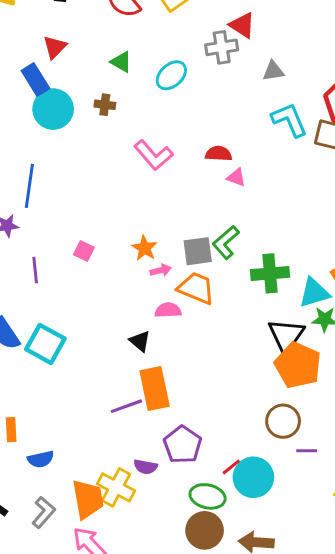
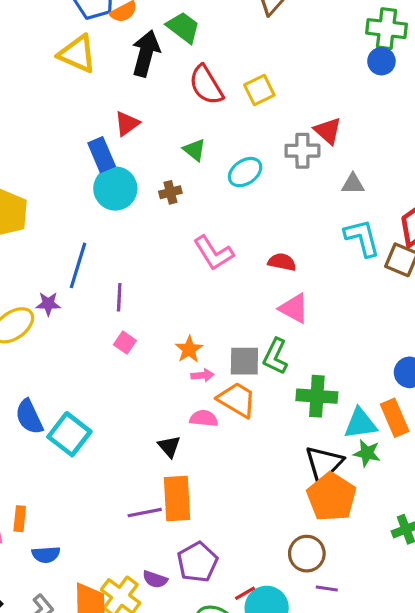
brown cross: (105, 105) -> (170, 192), turned -30
pink triangle: (236, 177) -> (294, 308), moved, size x1.5
green L-shape: (226, 242) -> (275, 356), turned -32
purple line: (35, 270) -> (119, 297), moved

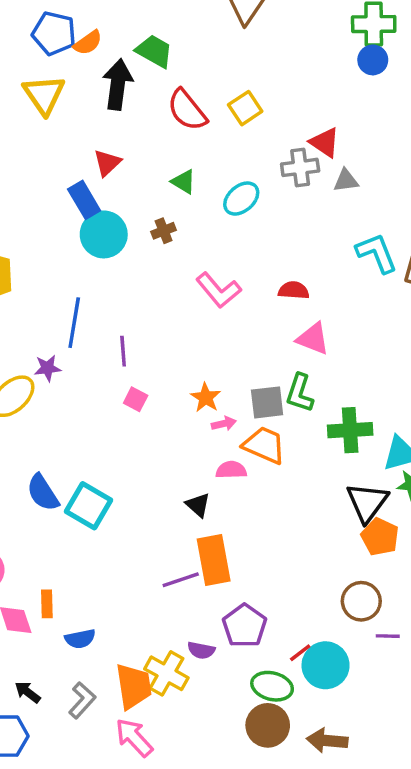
yellow triangle: (77, 54) -> (44, 95), turned 39
gray triangle: (353, 184) -> (346, 181), moved
orange pentagon: (331, 497) -> (380, 537), size x0.7

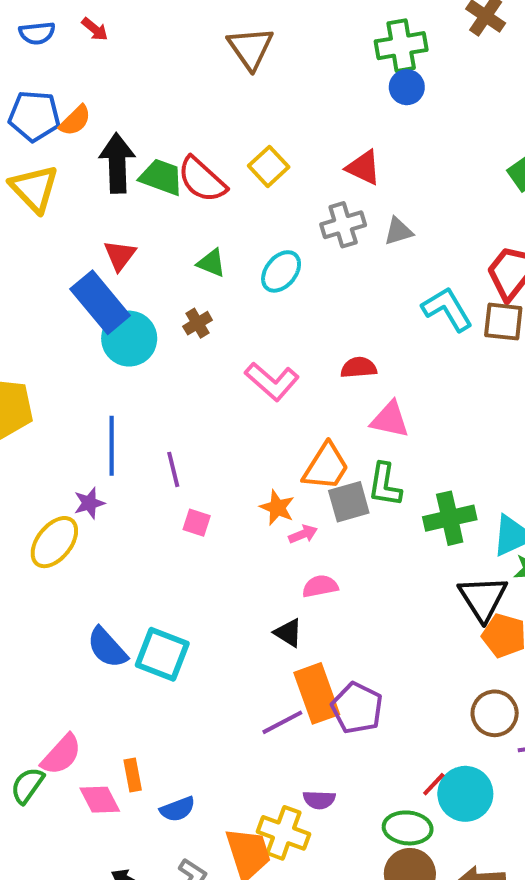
green trapezoid: (154, 51) -> (161, 177), moved
red triangle: (325, 142) -> (363, 168), moved
blue rectangle: (84, 200) -> (100, 302), size x1.4
orange trapezoid: (264, 445) -> (326, 467), moved, turned 108
purple pentagon: (244, 626) -> (357, 708), moved

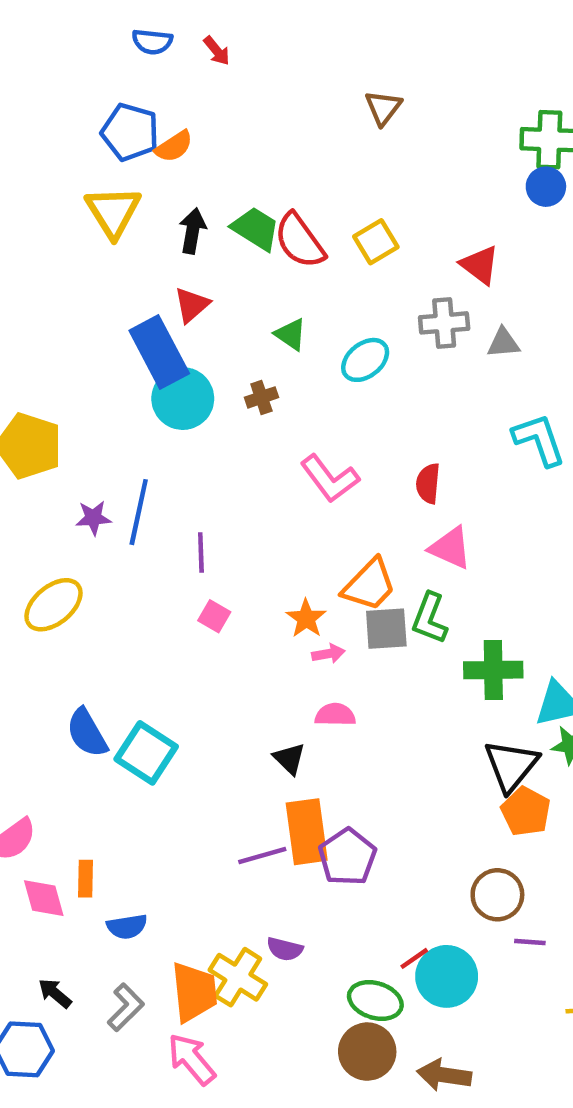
brown triangle: (250, 48) -> (383, 108), size x0.7
black arrow: (117, 163) -> (193, 231), moved, size x0.7
red semicircle: (359, 368) -> (428, 483), turned -92
purple star: (89, 503) -> (93, 518), moved

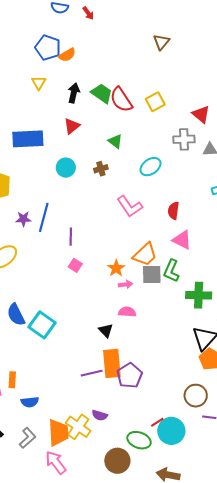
yellow triangle: (113, 212) -> (39, 83), size x0.6
blue rectangle: (159, 352) -> (28, 139), moved, turned -68
cyan ellipse: (365, 360) -> (150, 167), moved
cyan circle: (183, 399) -> (66, 168), size x0.7
brown circle: (367, 1052) -> (117, 461), moved

